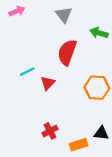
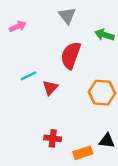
pink arrow: (17, 11) -> (18, 26), moved
red cross: (50, 131) -> (53, 138), turned 35

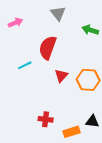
red semicircle: (71, 55) -> (48, 48), moved
red triangle: (50, 88) -> (61, 76), moved

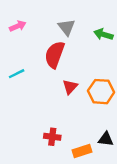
gray triangle: (58, 13) -> (67, 27), moved
cyan line: (25, 65) -> (17, 74), moved

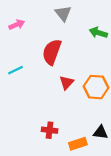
gray triangle: (67, 27) -> (63, 13), moved

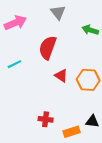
pink arrow: (17, 25) -> (15, 23), size x1.5
red triangle: (67, 83) -> (61, 76), turned -40

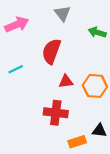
red triangle: (61, 76) -> (66, 81), turned -40
red cross: (46, 119) -> (56, 113), moved, size x1.5

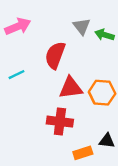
gray triangle: (63, 13) -> (82, 26), moved
red triangle: (66, 81) -> (71, 88), size x1.5

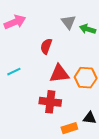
red semicircle: (55, 55) -> (46, 46), size x0.7
cyan line: (17, 75) -> (14, 72), moved

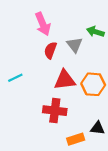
pink arrow: (15, 22) -> (43, 24), moved, turned 90
gray triangle: (68, 22) -> (75, 45), moved

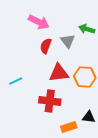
pink arrow: (43, 24) -> (39, 22), turned -40
cyan line: (15, 78) -> (16, 81), moved

